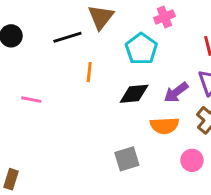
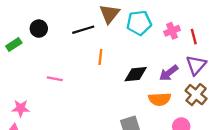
pink cross: (164, 17) -> (172, 31), moved
cyan pentagon: (141, 49) -> (139, 23), moved, turned 30

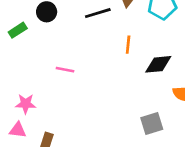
orange line: (100, 57) -> (128, 45), moved

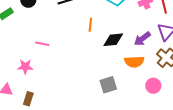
pink star: (26, 104) -> (25, 67), moved

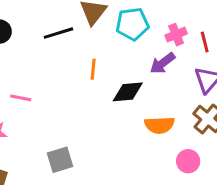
purple arrow: (142, 39) -> (162, 63), moved
gray square: (108, 85) -> (60, 160), moved

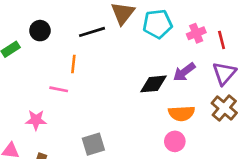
purple arrow: (162, 63) -> (184, 72), moved
orange line: (93, 69) -> (73, 64), moved
pink circle: (188, 161) -> (175, 141), moved

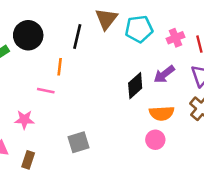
black circle: (40, 31) -> (28, 35), size x1.5
black line: (92, 32) -> (77, 37), turned -60
black diamond: (153, 84) -> (135, 86), turned -36

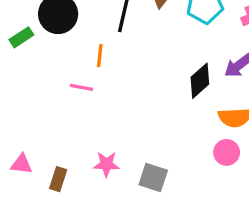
pink star: (24, 120) -> (106, 164), moved
gray square: (79, 142) -> (153, 177), moved, turned 35

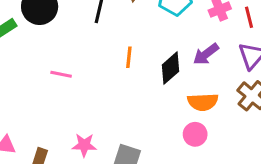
orange line: (100, 56) -> (129, 57), moved

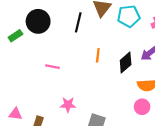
pink star: (84, 145) -> (68, 105), moved

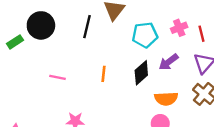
cyan pentagon: (129, 16) -> (145, 35), moved
orange line: (98, 55) -> (104, 74), moved

